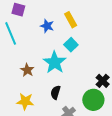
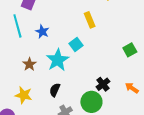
yellow rectangle: (71, 20) -> (90, 20), moved
blue star: (47, 26) -> (42, 32), moved

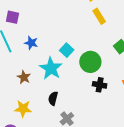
yellow rectangle: (90, 20) -> (99, 16), moved
black cross: (103, 84) -> (100, 85), turned -32
green circle: (91, 102) -> (90, 62), moved

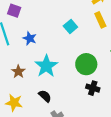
cyan square: (67, 50) -> (70, 26), moved
black semicircle: (53, 98) -> (45, 96), turned 112

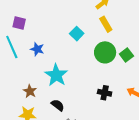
green circle: (86, 64) -> (105, 52), moved
brown star: (18, 72) -> (30, 91), moved

